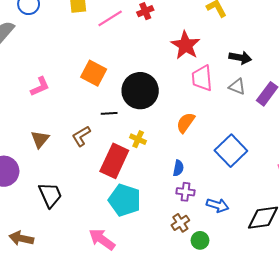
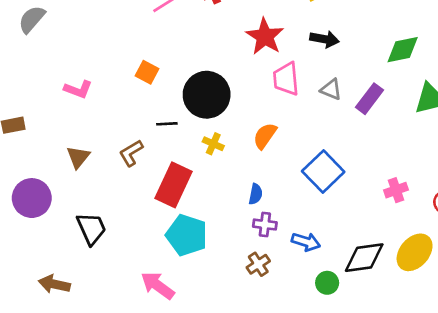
black arrow: (240, 58) -> (324, 39), moved
orange square: (94, 73) -> (147, 72), size x0.7
pink L-shape: (40, 87) -> (78, 89), turned 45
yellow cross: (138, 139) -> (213, 144), moved
green circle: (200, 240) -> (327, 283), moved

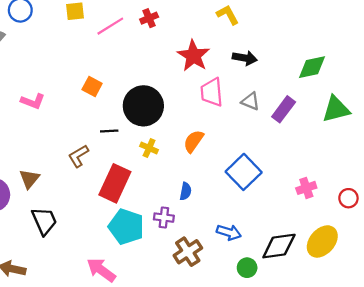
brown triangle: (78, 157) -> (29, 179), moved
purple cross: (265, 225) -> (164, 218), moved
brown cross: (258, 264) -> (188, 252), size x1.4

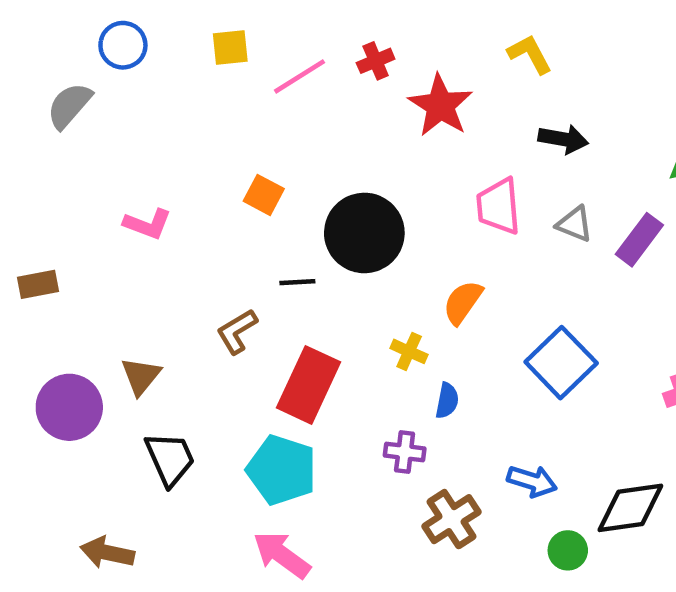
red star: (193, 56) -> (440, 106), moved
yellow cross: (149, 148) -> (409, 351), moved
cyan pentagon: (126, 227) -> (282, 470), moved

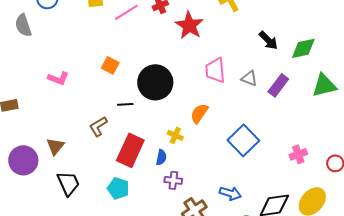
gray semicircle: (69, 106) -> (23, 25), turned -60
black arrow: (563, 139) -> (268, 40), moved, turned 35
blue semicircle: (447, 401) -> (161, 157), moved
cyan pentagon: (282, 470) -> (118, 188), size x0.7

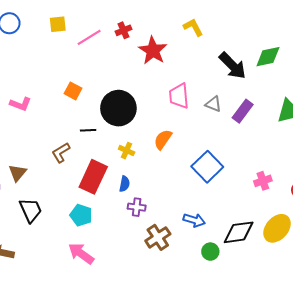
black arrow: (268, 40) -> (233, 66), size x1.4
green diamond: (303, 48) -> (268, 57), moved
yellow cross: (175, 135) -> (127, 151), moved

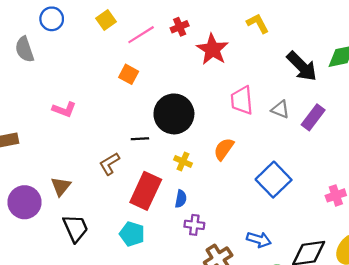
yellow square: (58, 24) -> (106, 20), turned -30
orange square: (73, 91) -> (129, 74), moved

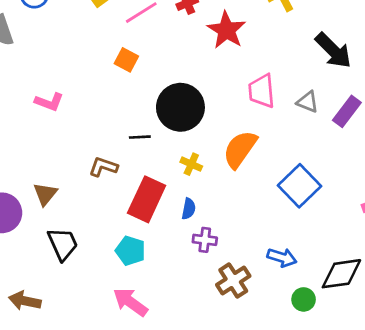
orange semicircle: (224, 149) -> (240, 149), size x1.4
brown L-shape: (109, 164) -> (103, 167), turned 50

